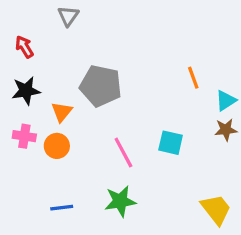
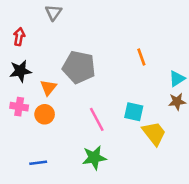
red arrow: (24, 47) -> (19, 37), turned 42
orange line: (193, 78) -> (141, 57), moved
blue line: (62, 208) -> (38, 163), moved
yellow trapezoid: (216, 209) -> (154, 133), moved

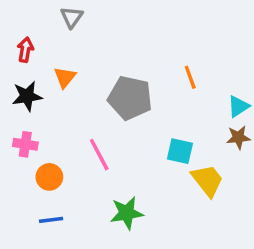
gray pentagon: (79, 67) -> (130, 98), moved
orange triangle: (48, 88) -> (65, 77), moved
orange circle: (45, 114) -> (49, 177), moved
pink line: (97, 119) -> (99, 155), moved

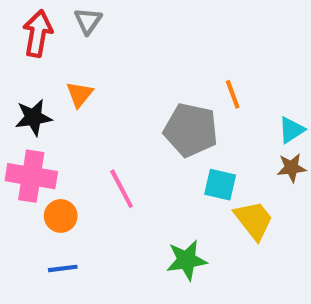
red arrow: (25, 50) -> (38, 33), moved, size x1.5
gray pentagon: (130, 98) -> (191, 130), moved
pink cross: (25, 144) -> (31, 176), size x1.6
green star: (127, 213) -> (187, 260), moved

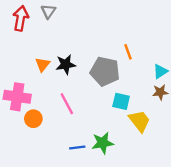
orange triangle: (80, 94) -> (43, 64), moved
black star: (33, 117) -> (66, 64), moved
blue line: (63, 268) -> (77, 148), moved

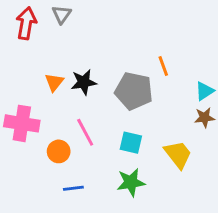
cyan square: (121, 101) -> (131, 143), moved
orange circle: (33, 119) -> (59, 151), moved
blue line: (77, 148) -> (73, 188), moved

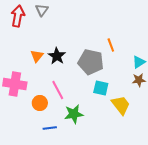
black star: (84, 82) -> (57, 56), turned -30
cyan square: (131, 143) -> (101, 88), moved
green star: (131, 182) -> (74, 114), moved

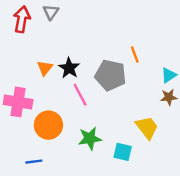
cyan square: (101, 88) -> (123, 152), moved
pink line: (58, 90) -> (80, 95), moved
orange circle: (40, 103) -> (48, 125), size x1.5
blue line: (50, 128) -> (34, 162), moved

